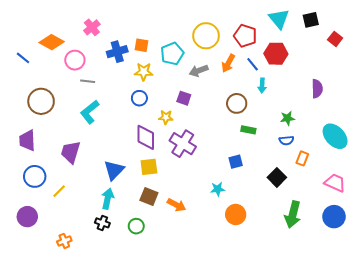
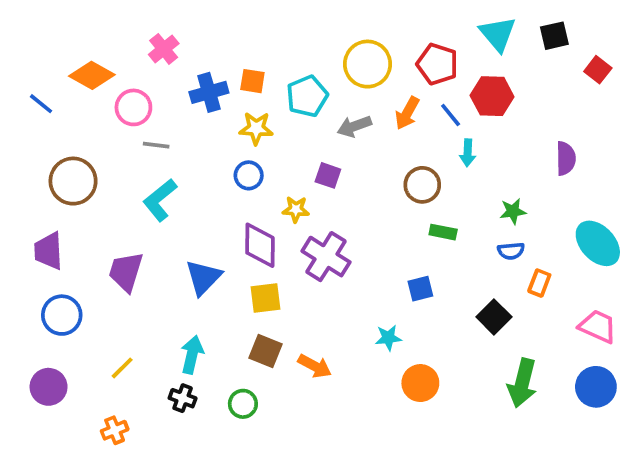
blue triangle: (114, 170) -> (203, 277), moved
yellow line: (59, 191) -> (122, 368), moved

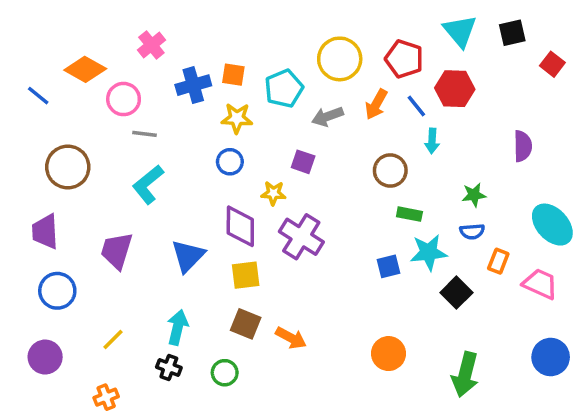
pink trapezoid: (598, 326) -> (540, 284), moved
cyan star: (388, 338) -> (429, 252), moved, size x1.5
green arrow: (522, 383) -> (465, 374), moved

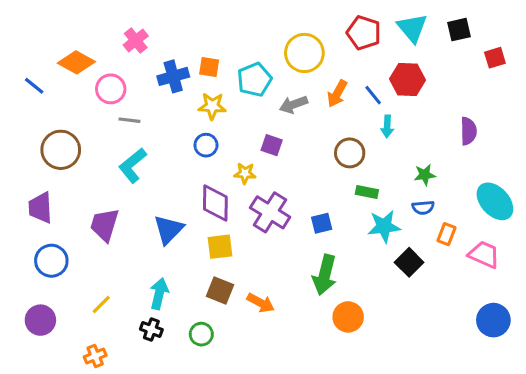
red pentagon: (404, 59) -> (364, 33), moved
red square: (552, 64) -> (495, 58), turned 35
blue square: (388, 266) -> (322, 223), moved
green arrow: (465, 374) -> (325, 275), moved

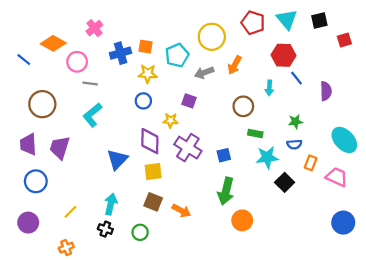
blue line: (373, 95) -> (297, 78), moved
purple trapezoid: (104, 225) -> (60, 148), moved

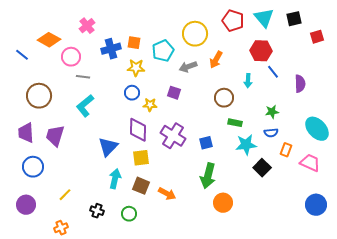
yellow star: (171, 120) -> (150, 105), moved
cyan arrow: (111, 204) -> (115, 179), moved

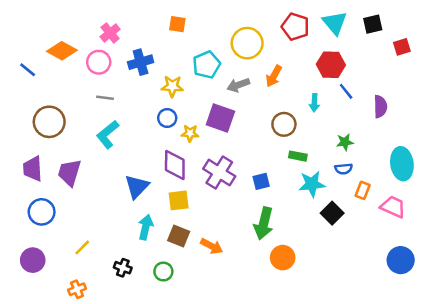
orange square: (134, 43) -> (177, 24), moved
pink circle: (71, 57) -> (99, 62), moved
purple square: (174, 93) -> (220, 118), size x1.6
cyan ellipse: (317, 129) -> (402, 164), turned 35

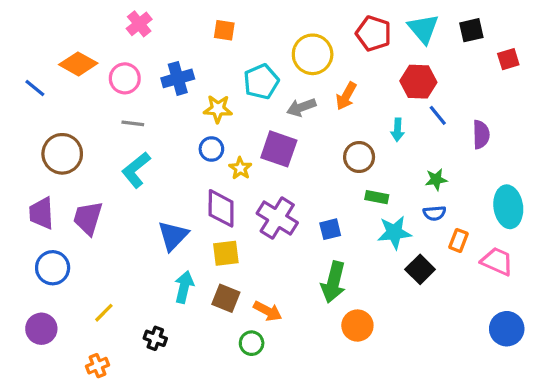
pink cross: (110, 33) -> (139, 24), moved
yellow star: (190, 133) -> (240, 168), turned 30
green circle: (163, 272) -> (252, 343), moved

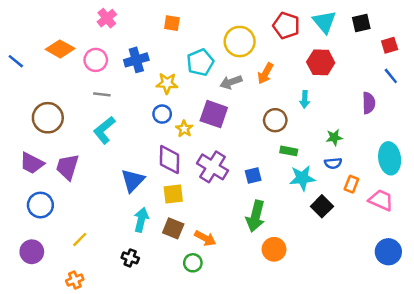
blue line: (35, 88) -> (16, 61), moved
blue line: (438, 115) -> (391, 76), moved
purple trapezoid: (41, 213) -> (32, 163), turned -60
black cross: (155, 338) -> (130, 258), moved

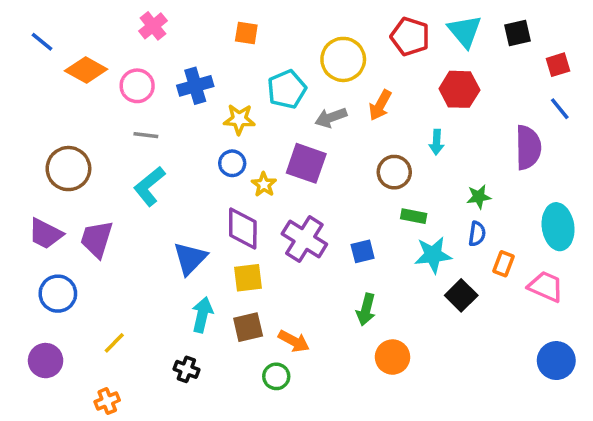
blue line: (16, 61) -> (42, 42), moved
purple semicircle: (369, 103) -> (528, 147), size x1.4
blue semicircle: (333, 163) -> (477, 234), turned -77
green arrow: (256, 216) -> (366, 309), size x0.7
brown square: (173, 228) -> (248, 327), turned -35

